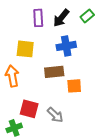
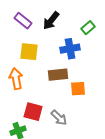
green rectangle: (87, 16) -> (88, 28), moved
purple rectangle: (38, 18) -> (23, 21), moved, turned -48
black arrow: (61, 18) -> (51, 21), moved

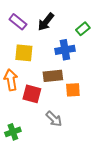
red square: (33, 112) -> (32, 94), moved

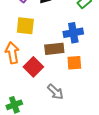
blue cross: (65, 50) -> (73, 33), moved
red square: (32, 94) -> (33, 67), turned 30

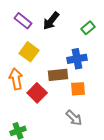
yellow square: (25, 26) -> (29, 52), turned 30
gray arrow: (55, 92) -> (74, 118), moved

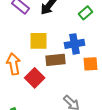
yellow square: (29, 52) -> (39, 41), moved, turned -36
orange square: (78, 89) -> (91, 64), moved

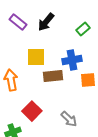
red square: (35, 78) -> (32, 111), moved

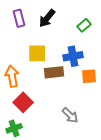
purple rectangle: (18, 22) -> (19, 18), turned 36
red square: (32, 111) -> (23, 102), moved

